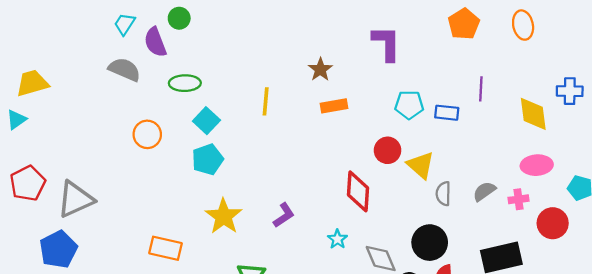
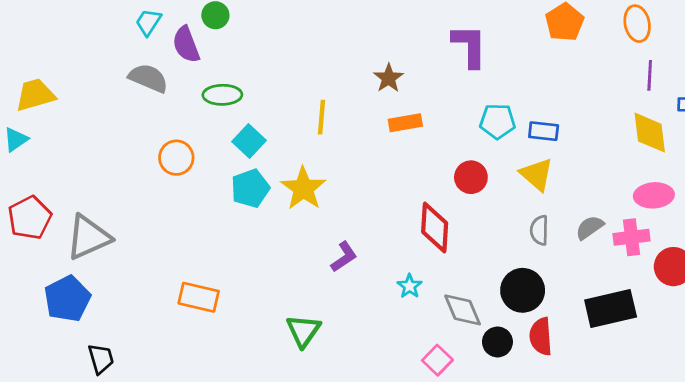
purple line: (481, 89) -> (650, 75), moved
yellow triangle: (421, 165) -> (537, 174), moved
pink cross: (518, 199) -> (632, 237), size x1.4
yellow star: (224, 216) -> (303, 188), moved

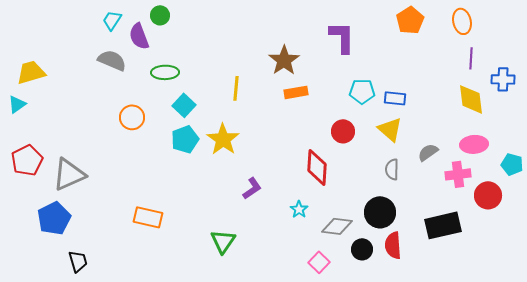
brown star: (389, 78) -> (284, 60), size x1.4
gray semicircle: (590, 227) -> (428, 152), moved
gray diamond: (463, 310) -> (337, 226), turned -60

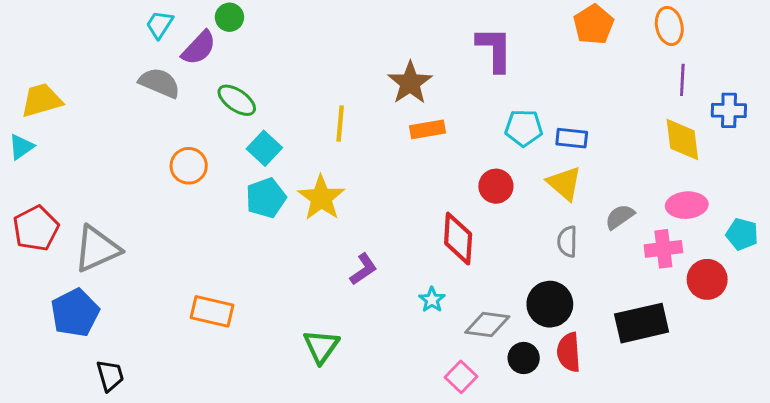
purple semicircle: (139, 36) -> (199, 48), turned -116
green ellipse: (165, 72) -> (237, 100), turned 36

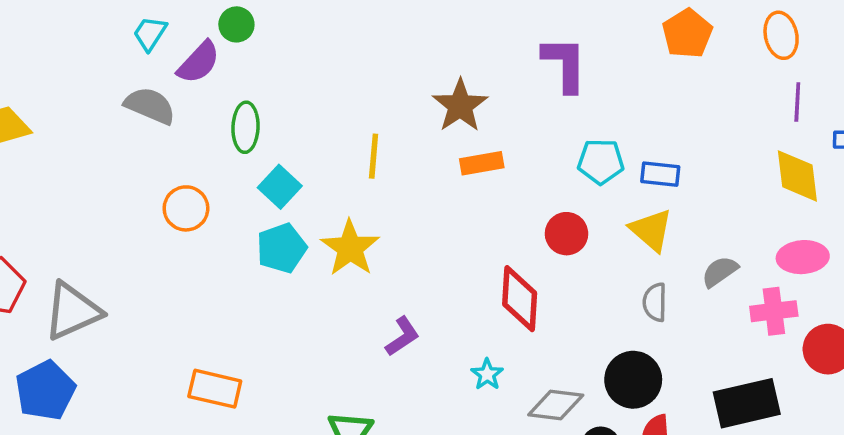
green ellipse: (237, 100) -> (245, 127), turned 57

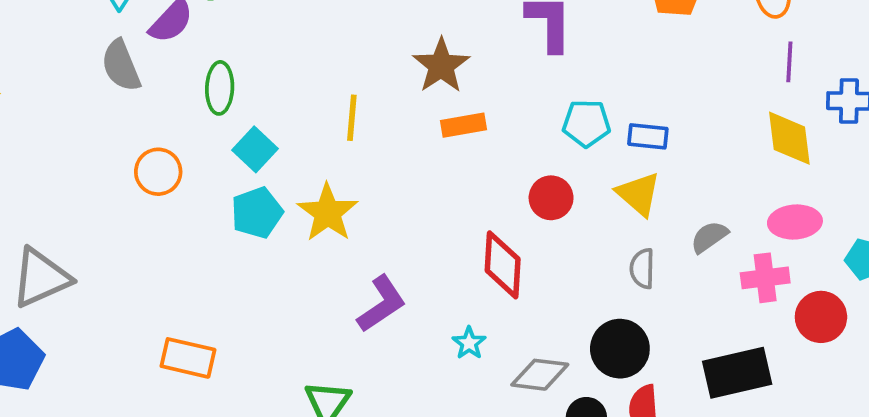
gray semicircle: (150, 106) -> (121, 66), turned -135
purple L-shape: (402, 336) -> (382, 304), size x1.4

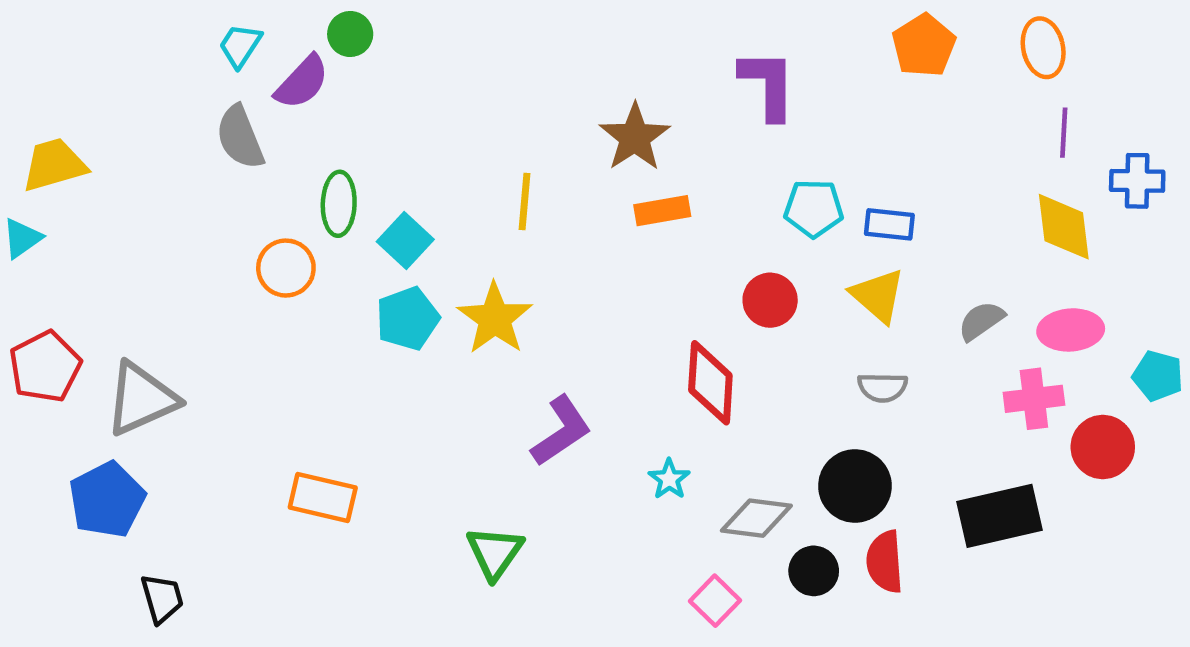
green ellipse: (220, 88) -> (339, 204), moved
gray semicircle: (709, 237) -> (981, 321), moved
gray semicircle: (642, 269) -> (883, 387), turned -90

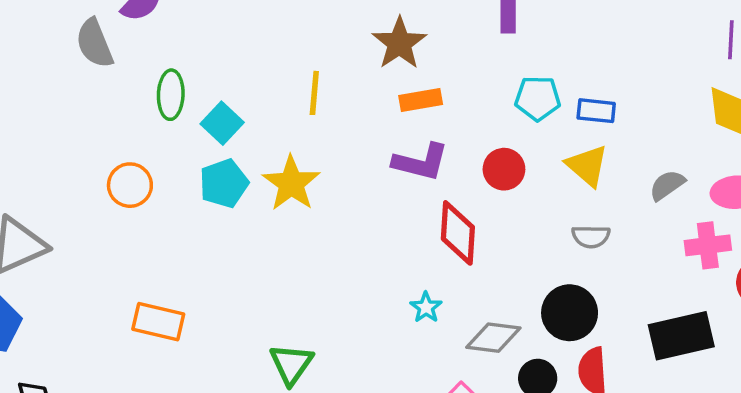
orange circle: (286, 268) -> (130, 185), moved
purple L-shape: (561, 431) -> (421, 162), moved, turned 48

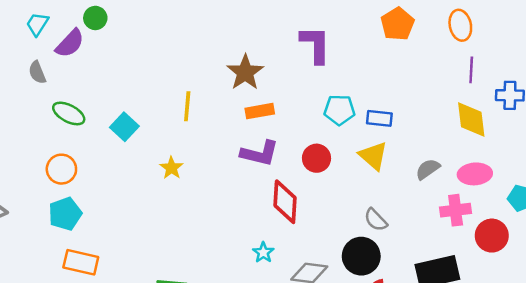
gray semicircle: (94, 43) -> (37, 72), size x0.7
green ellipse: (171, 95) -> (69, 113), moved, turned -64
cyan pentagon: (224, 183) -> (65, 214), moved
yellow star: (291, 183) -> (171, 168), size x0.6
gray semicircle: (591, 237) -> (376, 220), moved, turned 45

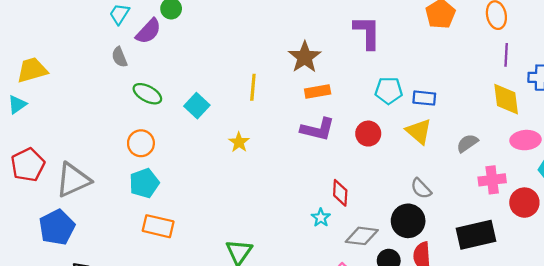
pink ellipse: (475, 174) -> (525, 140), moved
red diamond: (285, 202) -> (340, 193), moved, size x0.7

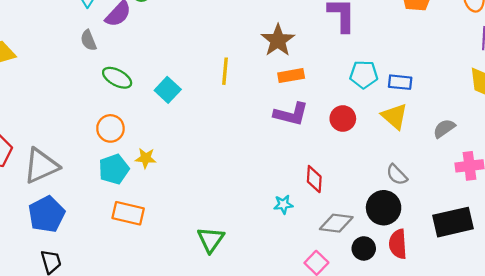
yellow star: (239, 142) -> (146, 158), moved, turned -30
cyan star: (321, 218) -> (283, 204), moved, turned 30
blue pentagon: (57, 227) -> (47, 214), moved

